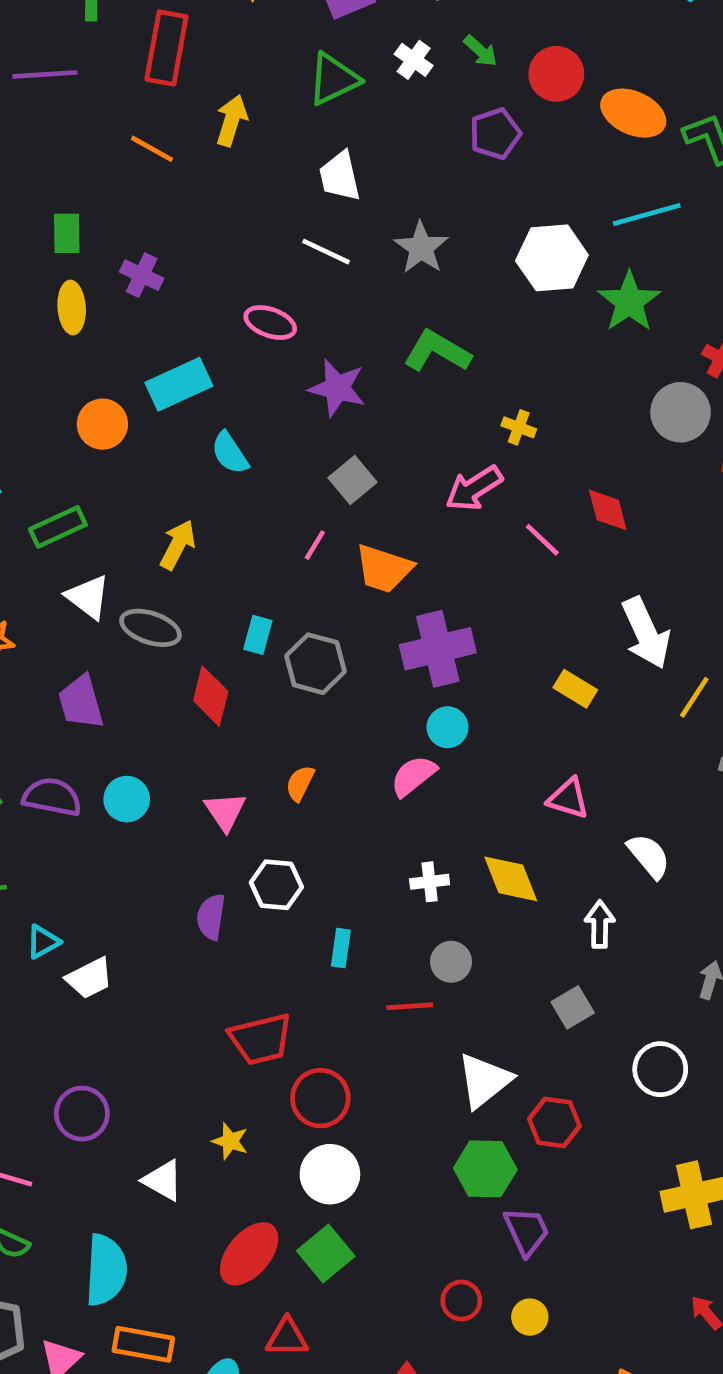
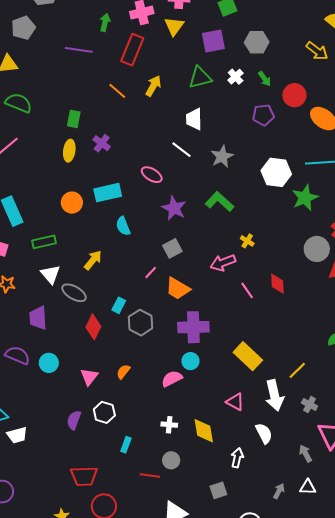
white arrow: (646, 633) -> (274, 395), moved
yellow rectangle: (575, 689) -> (248, 356), size x1.6

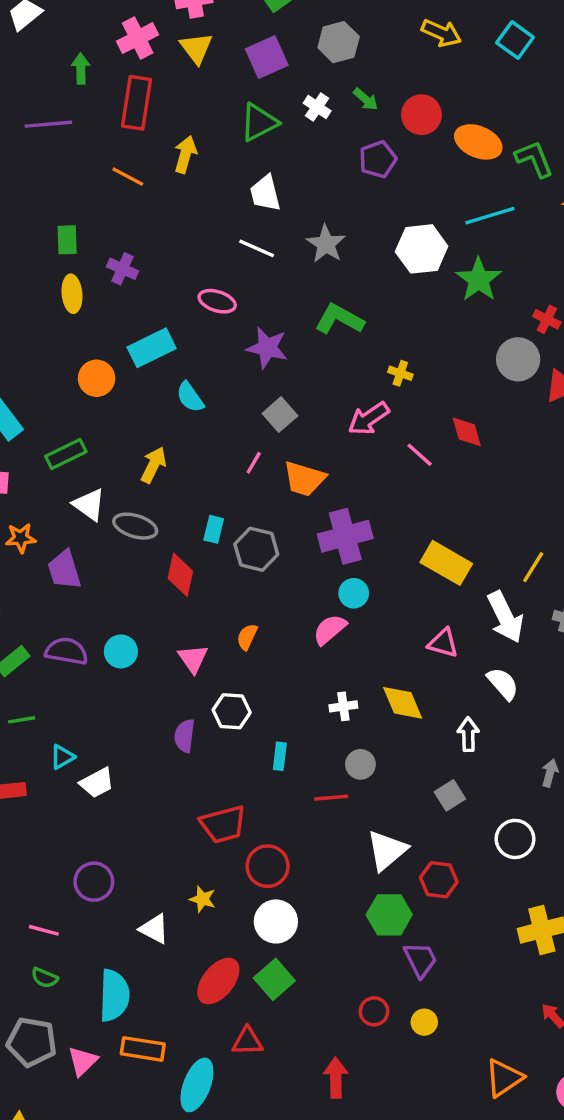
purple trapezoid: (38, 318) -> (64, 570), moved

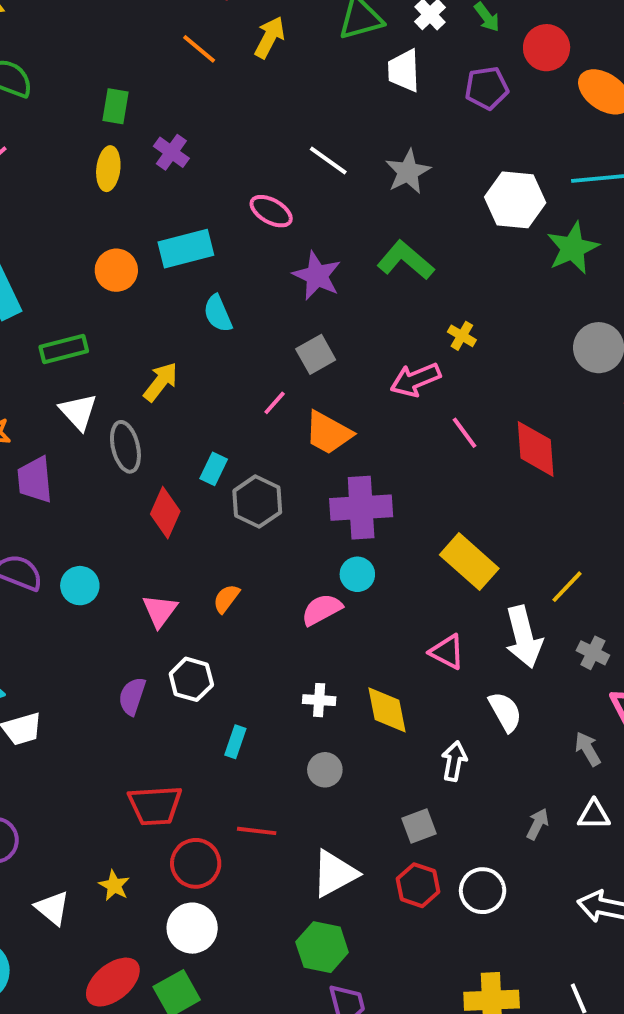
white trapezoid: (265, 193) -> (404, 71), moved
red diamond: (467, 432) -> (536, 449), moved, size x1.4
gray ellipse: (135, 526) -> (125, 447), turned 48
red line: (331, 798) -> (257, 831), moved
red hexagon: (439, 880) -> (418, 885), moved

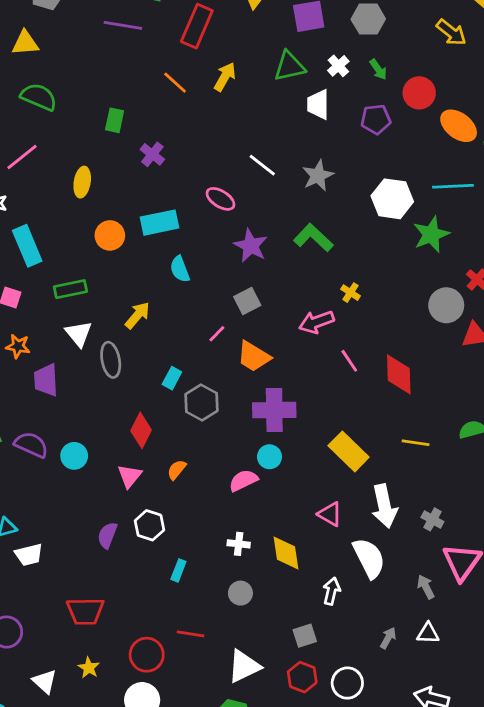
yellow ellipse: (108, 169) -> (82, 182), moved
red diamond: (165, 513) -> (141, 430), moved
yellow line: (567, 587) -> (416, 443), moved, turned 52
white semicircle: (505, 712) -> (369, 558), size x1.4
red trapezoid: (155, 805) -> (85, 611), moved

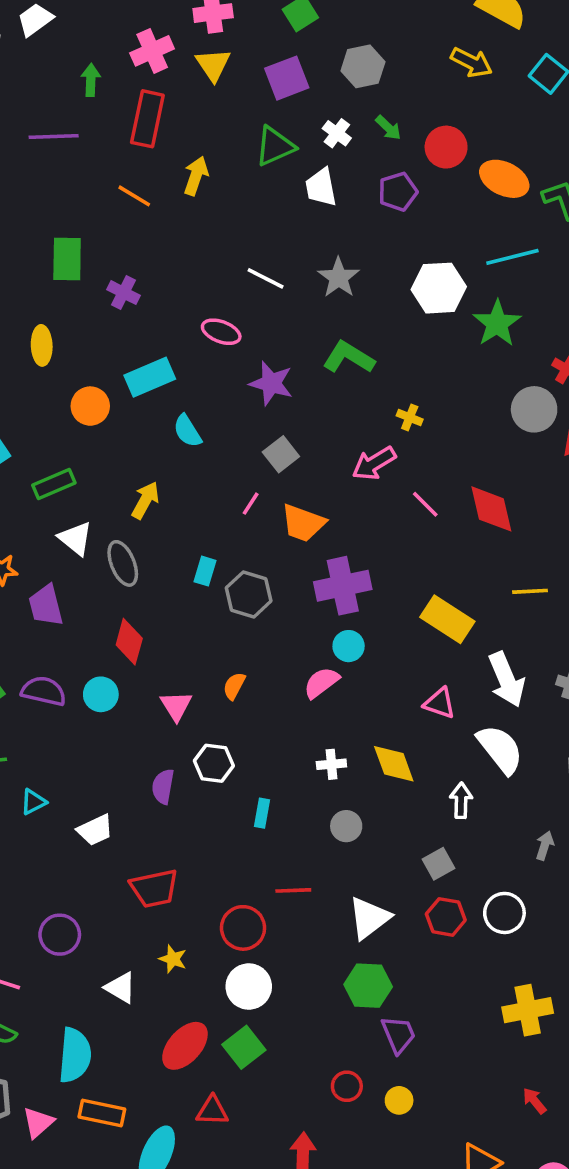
green rectangle: (115, 120) -> (67, 259), size x1.4
red diamond: (141, 430) -> (129, 642), moved
white trapezoid: (29, 555) -> (95, 830), moved

